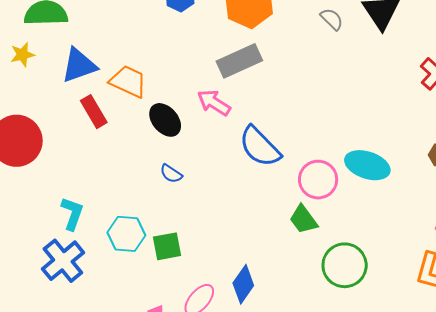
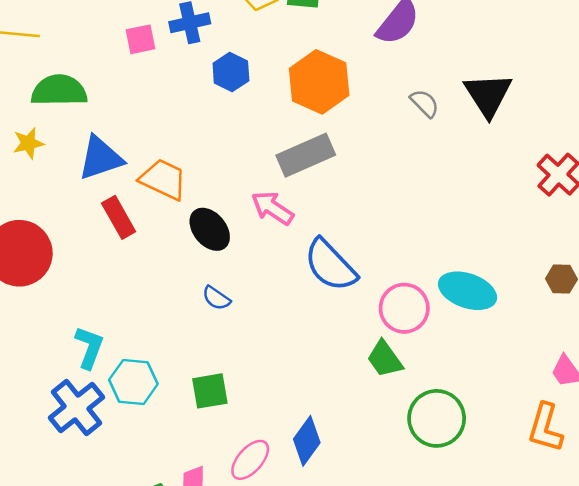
cyan hexagon: (126, 234) -> (133, 382), moved

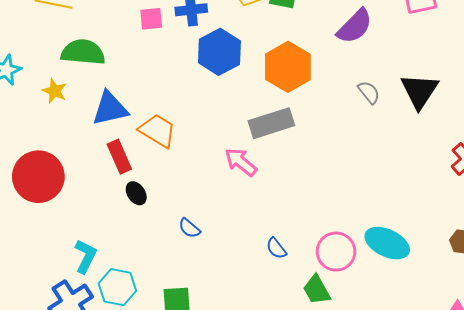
blue hexagon: (231, 72) -> (219, 52), size x1.5
yellow star: (28, 143) -> (55, 91), turned 30
black ellipse: (210, 229) -> (136, 193), moved, size x0.7
blue semicircle: (330, 265) -> (276, 248), moved, size x0.5

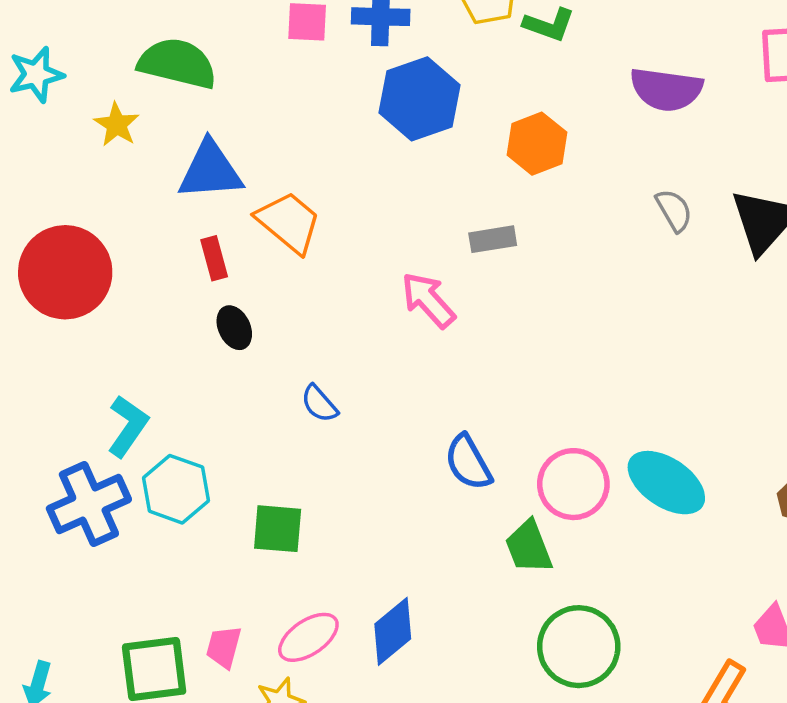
purple semicircle: (355, 26) -> (666, 89), turned 45
orange hexagon: (288, 67) -> (537, 144), size x0.7
gray rectangle: (271, 123) -> (493, 239), size x0.6
red rectangle: (119, 157) -> (214, 258), size x0.7
blue semicircle: (276, 248) -> (468, 462), size x1.4

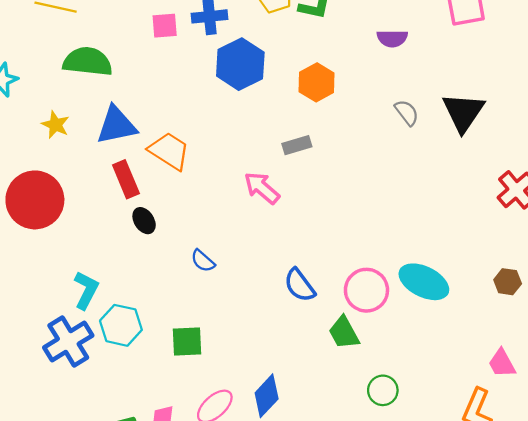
purple semicircle: (666, 89) -> (392, 38), size x0.7
yellow star: (117, 125) -> (55, 125), moved
red rectangle: (214, 258) -> (126, 179), size x1.4
green circle: (579, 647) -> (383, 390), size x0.6

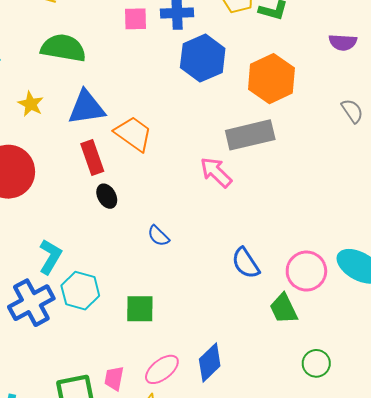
orange hexagon: (317, 82) -> (271, 79), size x1.4
gray rectangle: (297, 145) -> (250, 135), size x1.8

